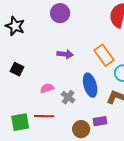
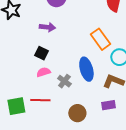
purple arrow: (65, 54) -> (47, 27), moved
black square: (17, 69) -> (41, 53), moved
purple rectangle: (100, 121) -> (108, 105), moved

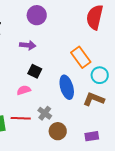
black square: (41, 53) -> (35, 71), moved
gray cross: (64, 81) -> (45, 113), moved
purple rectangle: (108, 105) -> (92, 136), moved

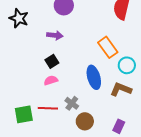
black square: (35, 71) -> (52, 61), moved, turned 32
purple rectangle: (92, 136) -> (119, 126), turned -56

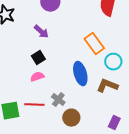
purple arrow: (55, 35) -> (41, 32), turned 35
purple rectangle: (119, 126) -> (114, 123), moved

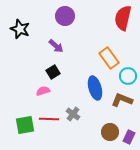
pink semicircle: (37, 77) -> (43, 91), moved
brown circle: (71, 118) -> (110, 132), moved

